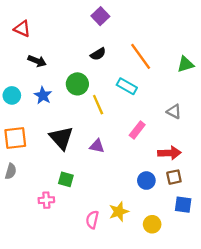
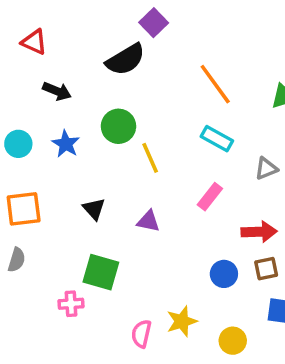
black semicircle: (98, 54) -> (126, 59), moved, size x1.6
cyan rectangle: (127, 86) -> (217, 139), moved
gray triangle: (174, 112) -> (266, 168), turned -49
black triangle: (61, 138) -> (94, 209), size x0.6
green square: (66, 179) -> (101, 272), size x1.5

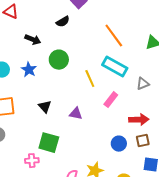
black semicircle: (126, 59) -> (63, 22), size x0.6
black arrow: (57, 91) -> (33, 40), moved
cyan rectangle: (217, 139) -> (115, 67), size x1.4
yellow line: (150, 158) -> (90, 79), moved

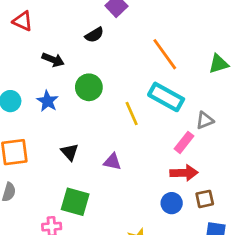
pink rectangle: (111, 100) -> (184, 142), moved
red arrow: (139, 120) -> (184, 173), moved

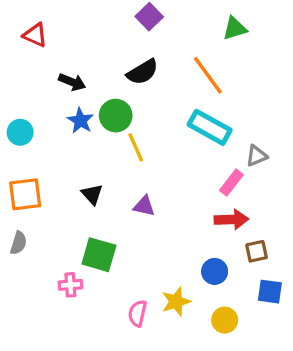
black semicircle: (94, 35) -> (142, 72), moved, size x1.4
green triangle: (218, 64) -> (235, 28), moved
blue star: (47, 101) -> (80, 121), moved
yellow line: (132, 113) -> (136, 147), moved
blue circle: (172, 203) -> (215, 271), moved

